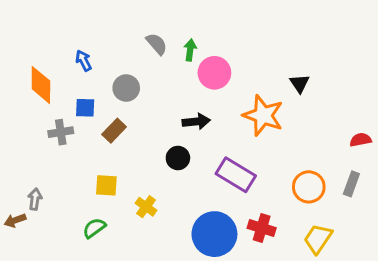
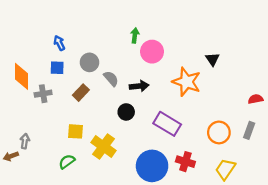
gray semicircle: (157, 44) -> (111, 79), moved
orange diamond: (41, 85) -> (22, 76), moved
blue square: (85, 108) -> (57, 68), moved
yellow cross: (146, 207) -> (104, 146), size x1.6

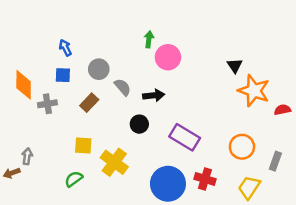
orange star: (187, 82) -> (254, 91), moved
gray rectangle: (249, 130) -> (275, 161), moved

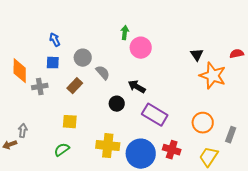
black arrow: (154, 95) -> (137, 87), moved, turned -144
red semicircle: (283, 110) -> (237, 54), moved
yellow cross: (114, 162) -> (108, 146), moved, turned -30

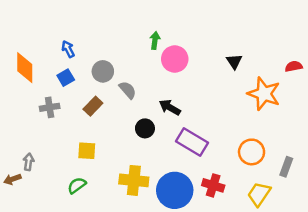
black triangle: (197, 55) -> (234, 61), moved
blue square: (53, 63) -> (66, 78), turned -32
orange diamond: (20, 71) -> (25, 68), moved

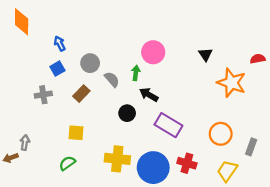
green arrow: (155, 40) -> (136, 73), moved
orange diamond: (25, 68) -> (22, 22), moved

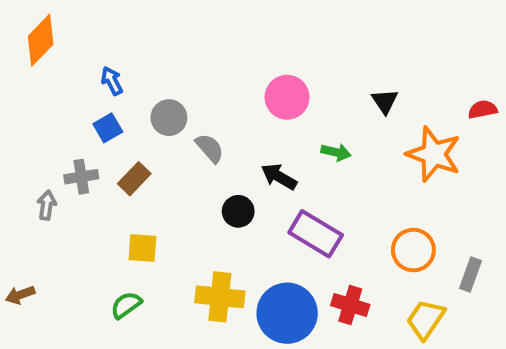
orange diamond: (22, 22) -> (41, 40), turned 44
green arrow: (136, 73) -> (336, 152), moved, turned 96
brown rectangle: (81, 94) -> (134, 179), moved
gray arrow: (25, 143) -> (47, 205), moved

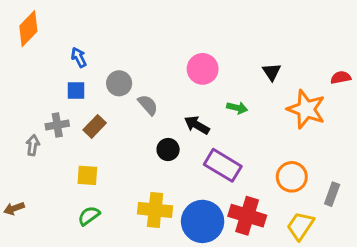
blue square: (108, 128) -> (76, 91), turned 30
yellow square: (142, 248) -> (87, 175), moved
red cross: (350, 305) -> (247, 216), size x1.4

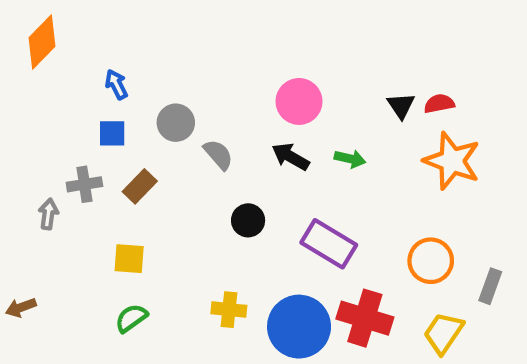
red semicircle: (341, 78) -> (439, 104), moved
black arrow: (197, 125) -> (291, 157), moved
yellow cross: (155, 210) -> (229, 310), size x0.7

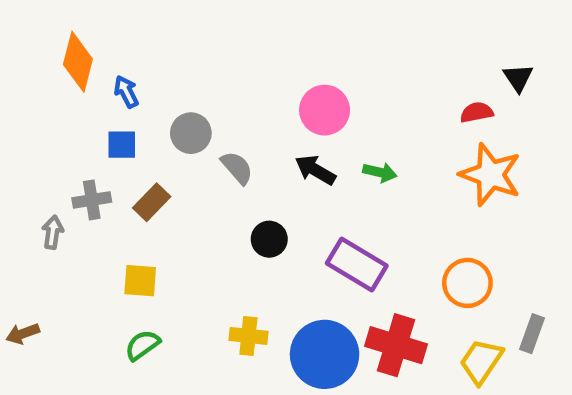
orange diamond: (42, 42) -> (78, 62), moved, turned -30
black triangle: (401, 106) -> (518, 78), moved
gray rectangle: (490, 286) -> (532, 334), moved

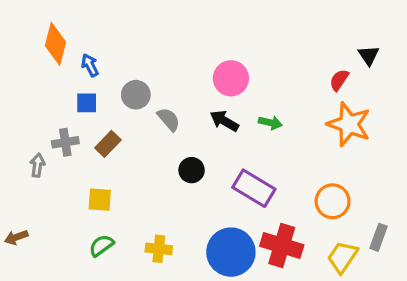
red semicircle: (477, 112) -> (339, 80), turned -45
yellow cross: (248, 336) -> (159, 249), moved

